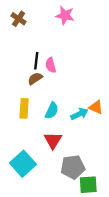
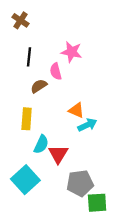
pink star: (65, 15) -> (72, 52), moved
black line: (36, 61) -> (29, 57), moved
orange triangle: (96, 107) -> (76, 110), moved
cyan semicircle: (52, 111) -> (41, 144), moved

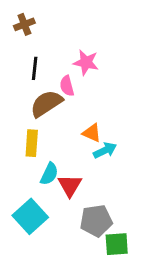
brown cross: (20, 20) -> (24, 24), turned 35
brown semicircle: (39, 86) -> (46, 103), size x1.6

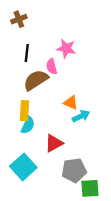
cyan semicircle: (49, 174) -> (28, 125), moved
red triangle: (70, 186) -> (54, 143), turned 30

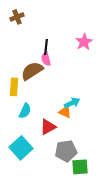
pink star: (66, 49) -> (84, 42), moved, turned 30
black line: (27, 53) -> (46, 47), moved
orange triangle: (71, 103) -> (65, 112), moved
yellow rectangle: (24, 111) -> (14, 87), moved

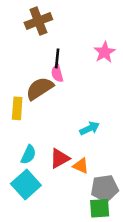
brown cross: (17, 17) -> (38, 21), moved, size x1.5
cyan semicircle: (25, 111) -> (28, 155), moved
orange triangle: (65, 112) -> (81, 166), moved
gray pentagon: (66, 151) -> (105, 188), moved

